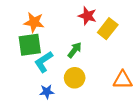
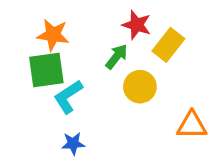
green arrow: (75, 50) -> (117, 57), moved
yellow circle: (75, 78) -> (140, 87), moved

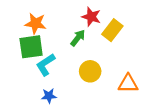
yellow circle: (140, 87) -> (90, 71), moved

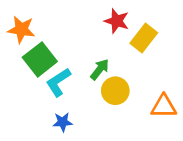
orange star: (36, 23) -> (21, 30), moved
green arrow: (78, 38) -> (100, 69), moved
green square: (31, 47) -> (40, 59), turned -30

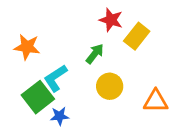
orange star: (21, 30) -> (27, 47), moved
green square: (40, 59) -> (38, 97), moved
green arrow: (100, 69) -> (95, 54), moved

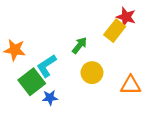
red star: (111, 20) -> (126, 17), moved
orange star: (27, 47) -> (15, 50), moved

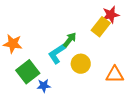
red star: (126, 17) -> (111, 15), turned -30
cyan L-shape: (47, 66) -> (57, 54), moved

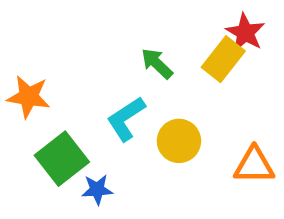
red star: (111, 15) -> (245, 33), turned -30
green arrow: (70, 40) -> (157, 64), moved, turned -84

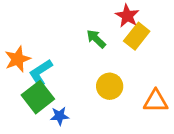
red star: (245, 33) -> (127, 16), moved
orange star: (29, 97) -> (18, 59), turned -30
cyan L-shape: (126, 119) -> (41, 73), moved

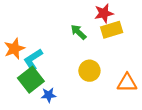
red star: (127, 16) -> (104, 13), turned 30
yellow rectangle: (137, 36) -> (112, 30), turned 35

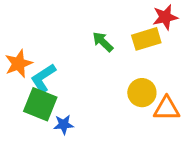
red star: (104, 13) -> (165, 17), moved
yellow circle: (89, 71) -> (142, 93), moved
green square: (31, 80) -> (40, 104), turned -30

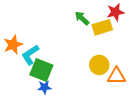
green arrow: (103, 42) -> (82, 18), moved
green square: (40, 104) -> (41, 70), moved

